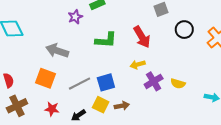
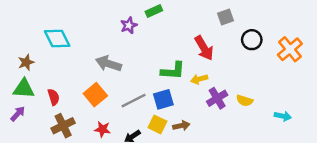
green L-shape: (106, 40) -> (173, 71), moved
orange square: (46, 78) -> (95, 95), turned 30

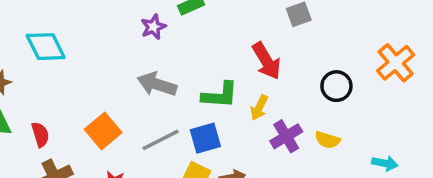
black circle: (252, 40) -> (336, 86), moved
gray arrow: (108, 64) -> (157, 84), moved
yellow arrow: (199, 79) -> (259, 108), turned -49

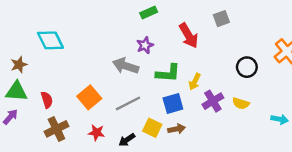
purple star: (153, 27) -> (145, 45), moved
red arrow: (266, 61) -> (189, 36), moved
blue square: (205, 138) -> (173, 103), moved

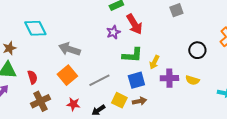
red arrow: (189, 36) -> (134, 24), moved
gray arrow: (126, 66) -> (69, 49), moved
purple cross: (213, 101) -> (169, 78), turned 30

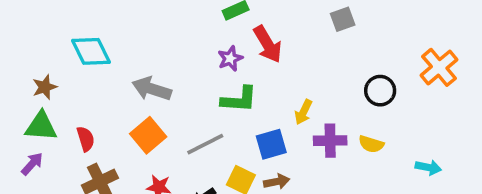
green L-shape: (132, 55) -> (239, 100), moved

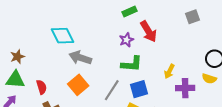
cyan diamond: (91, 51) -> (62, 36), moved
gray line: (205, 144) -> (112, 90), turned -30
blue square: (271, 144) -> (139, 89), moved
yellow semicircle: (371, 144) -> (209, 79), moved

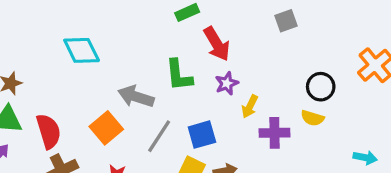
purple star: (126, 40) -> (227, 83), moved
gray arrow: (80, 58) -> (136, 97), moved
green L-shape: (132, 64) -> (179, 75), moved, turned 80
red semicircle: (42, 87) -> (49, 131), size x1.5

